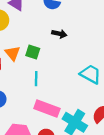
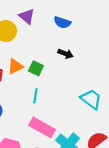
orange triangle: (13, 53) -> (15, 66), turned 35

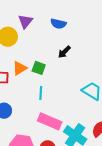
purple triangle: (27, 16) -> (25, 21), turned 35
black arrow: (66, 54) -> (64, 52), turned 120

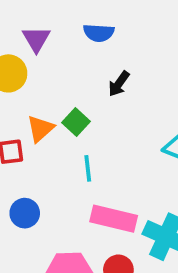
green square: (39, 68) -> (76, 122), turned 32

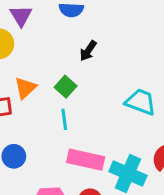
green square: (76, 122) -> (66, 87), moved

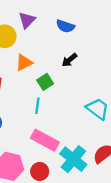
orange triangle: (25, 88) -> (24, 63), moved

